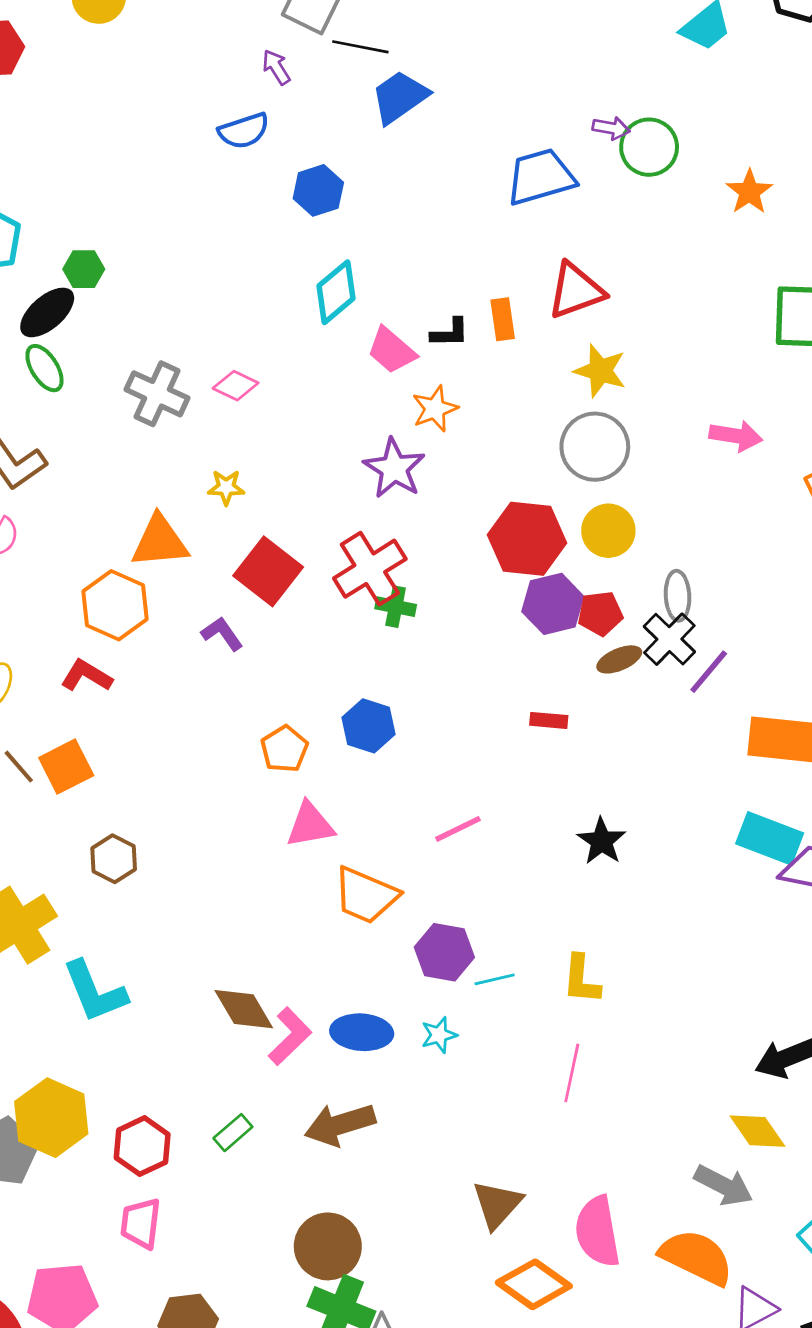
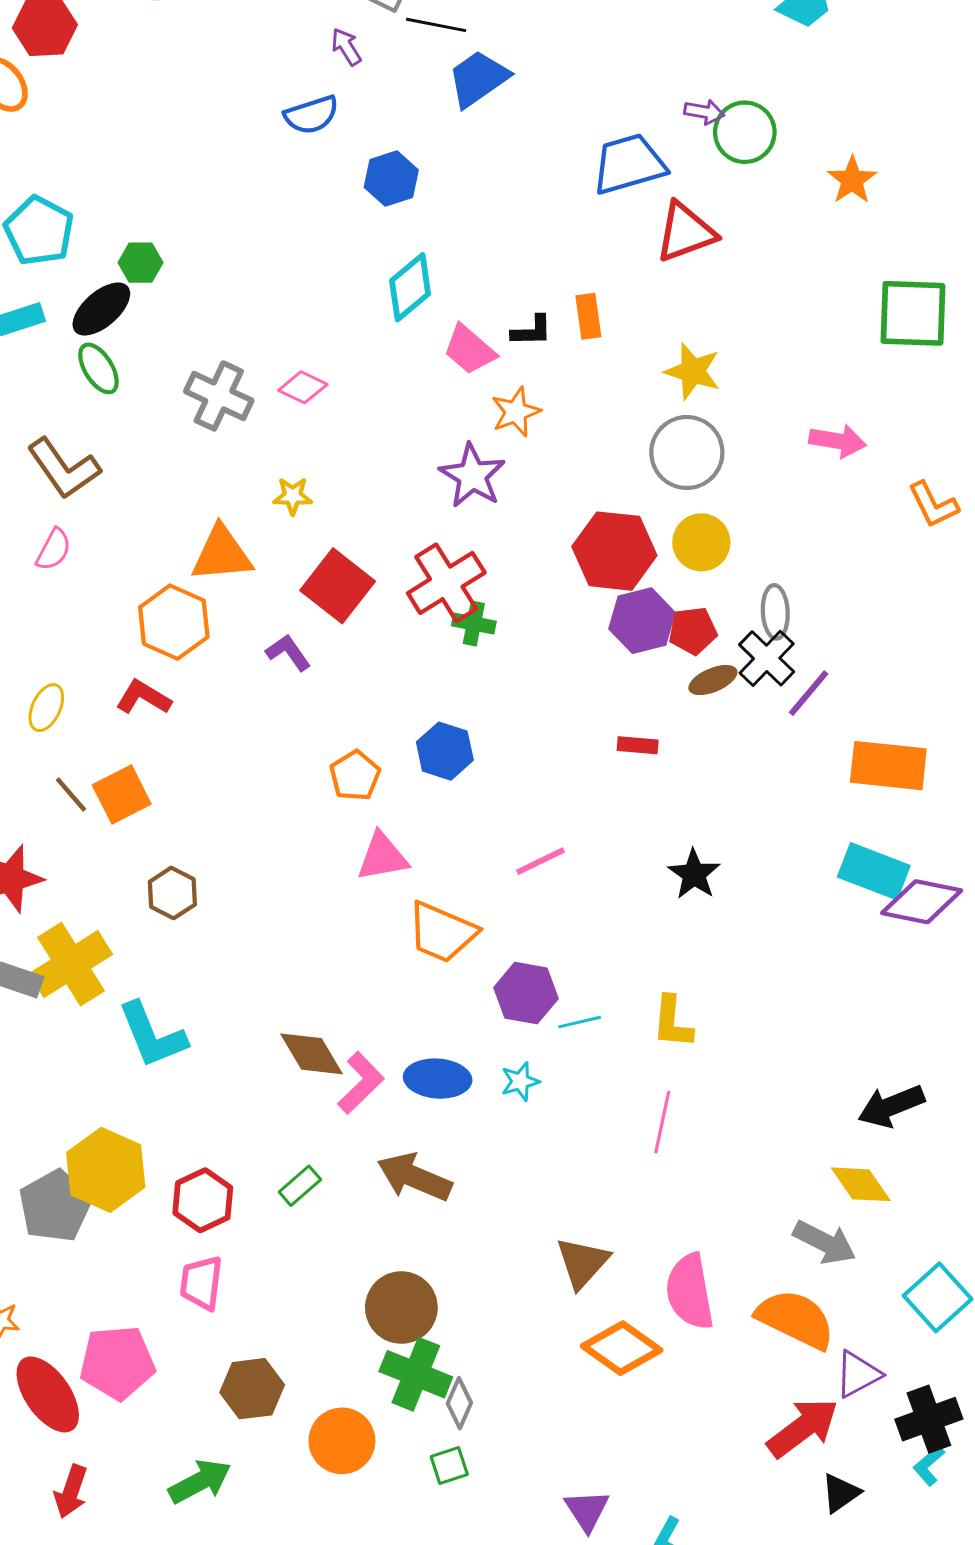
red triangle: (576, 291) -> (685, 232), moved
brown arrow: (340, 1124) -> (414, 1177), turned 40

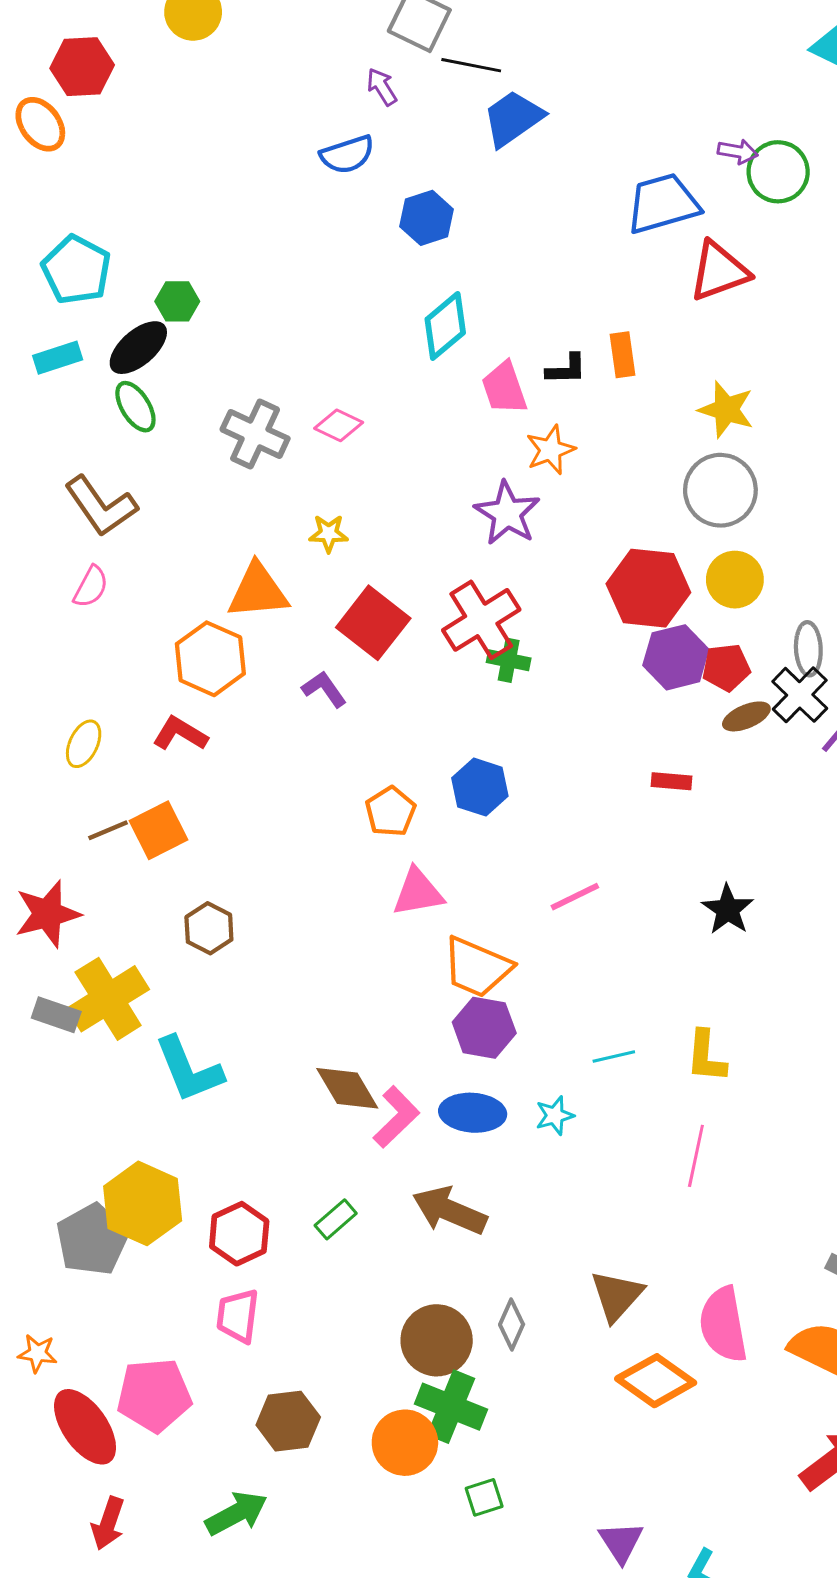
pink trapezoid: (469, 350) -> (504, 388), turned 30
brown line: (71, 794) -> (108, 830), turned -72
purple hexagon: (526, 993) -> (484, 1028), moved
gray diamond: (459, 1403) -> (512, 1324), moved
orange circle: (342, 1441) -> (405, 1443), moved

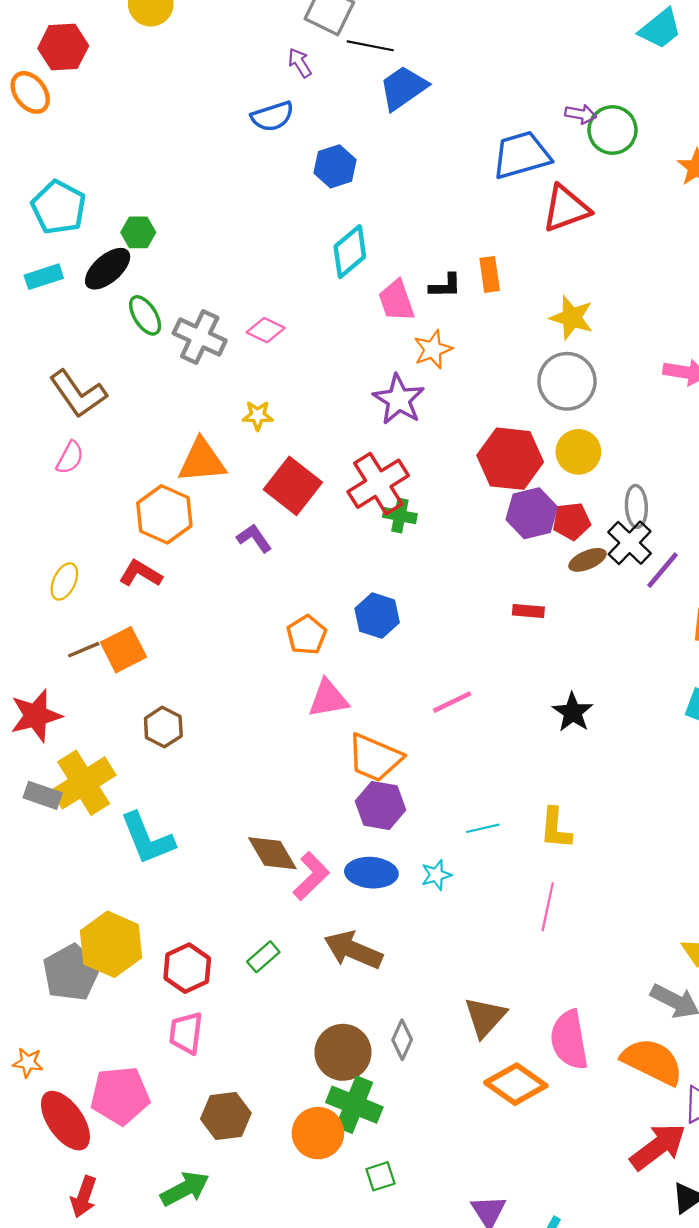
green ellipse: (135, 407) -> (145, 315), moved

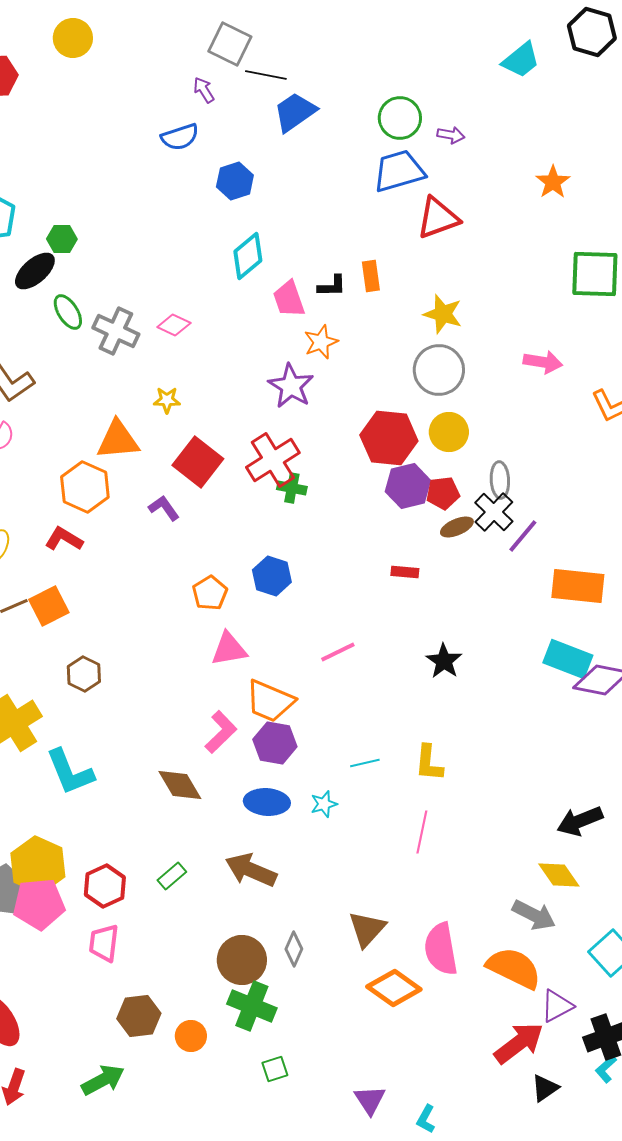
green circle: (613, 130) -> (400, 118), moved
pink L-shape: (311, 876) -> (221, 732), moved
pink pentagon: (120, 1096) -> (39, 904), moved
orange circle: (318, 1133) -> (191, 1036), moved, size x0.7

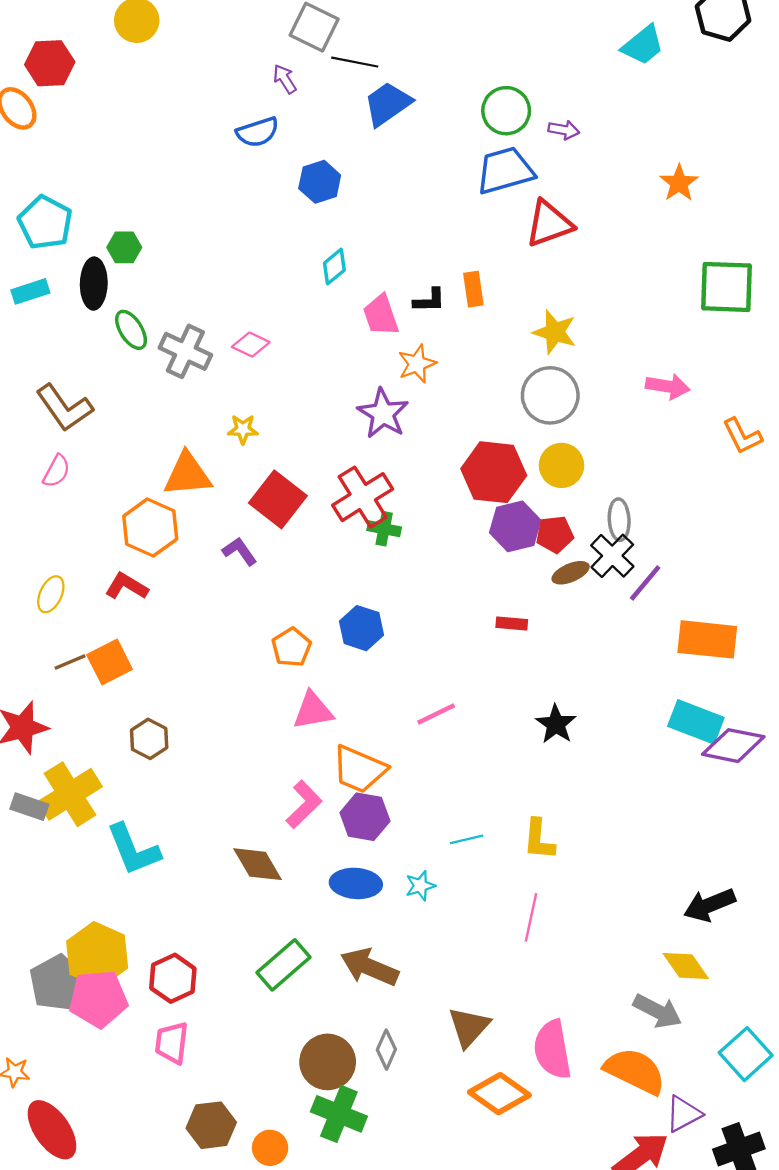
cyan diamond: (248, 256) -> (334, 267), size x0.7
black ellipse: (35, 271) -> (94, 284), turned -48
brown arrow: (251, 870) -> (369, 967), moved
green rectangle: (172, 876) -> (284, 965), moved, size x1.6

